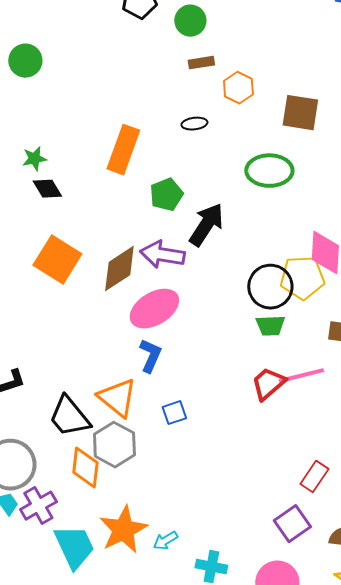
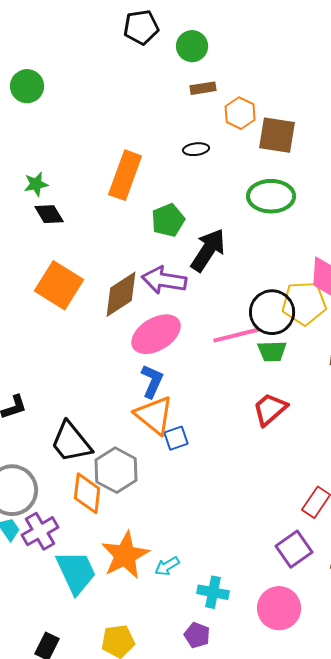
brown square: (300, 113) -> (277, 135), moved
pink line: (301, 376) -> (236, 335), moved
orange triangle: (117, 398) -> (154, 415), moved

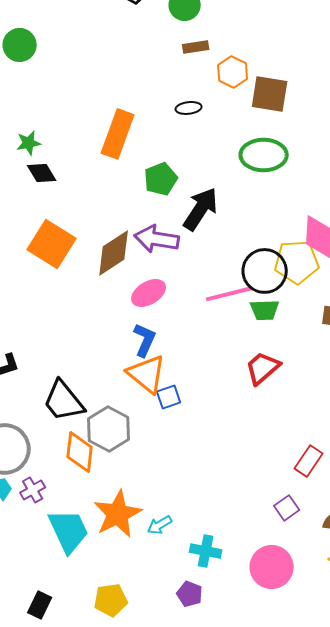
pink ellipse: (156, 334) -> (149, 293), size x0.7
purple cross: (40, 531) -> (33, 490), size x0.7
purple square: (294, 549) -> (287, 508), size x0.7

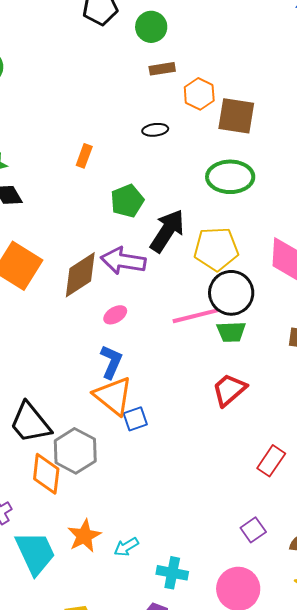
orange rectangle: (118, 134) -> (84, 156), size x0.5
yellow pentagon: (297, 262) -> (216, 249), moved
pink ellipse: (149, 293) -> (115, 315), size x0.7
red rectangle: (309, 461) -> (271, 461), moved
orange star: (118, 514) -> (84, 536), size x0.7

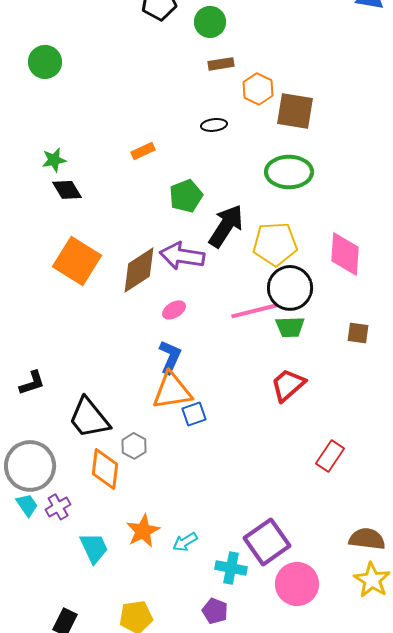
orange rectangle: (84, 156) -> (143, 151), turned 45
orange triangle: (113, 396) -> (172, 391), turned -48
gray hexagon: (75, 451) -> (134, 446), size x0.6
purple square: (253, 530) -> (267, 542), moved, size x1.8
cyan trapezoid: (35, 553) -> (94, 548), size x0.7

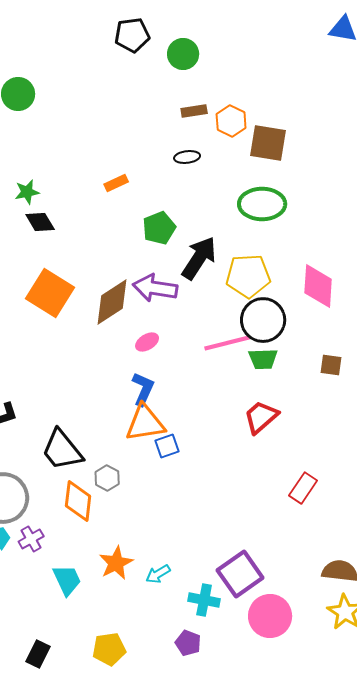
brown rectangle: (221, 64) -> (194, 111), moved

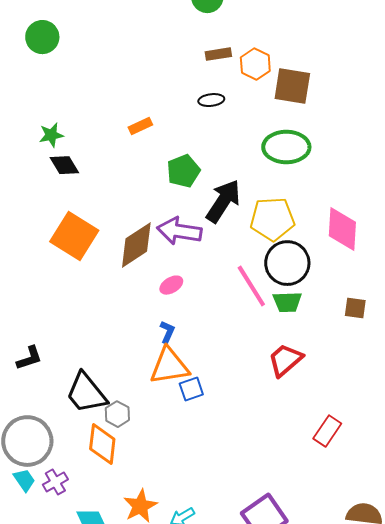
pink line: (227, 343) -> (251, 286), turned 72
blue L-shape: (143, 389) -> (167, 332), size x0.7
gray hexagon: (107, 478) -> (117, 414), moved

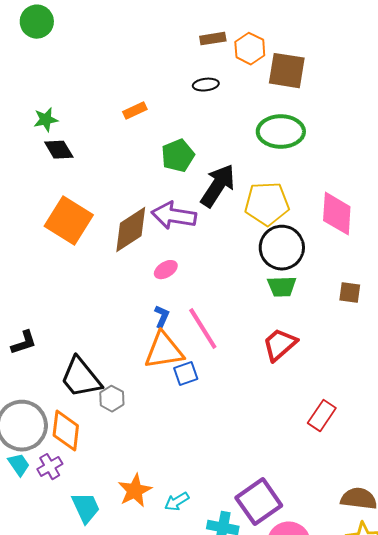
pink line: (251, 286) -> (203, 329), moved
orange diamond: (102, 444) -> (66, 431), moved

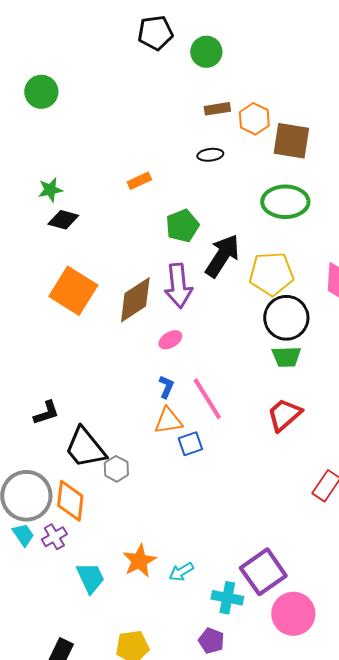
black diamond: (59, 150) -> (63, 220), turned -44
purple arrow: (174, 216) -> (178, 286), turned -105
black L-shape: (24, 343) -> (46, 413), moved
orange triangle: (164, 351) -> (168, 421), size x0.7

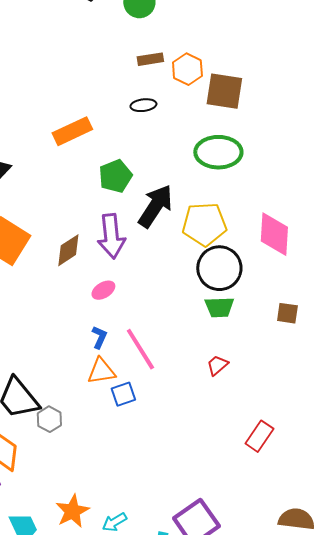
orange rectangle: (139, 181) -> (72, 131), size x1.6
brown diamond: (135, 300) -> (68, 250), size x0.7
red trapezoid: (284, 415) -> (217, 365), size x0.6

